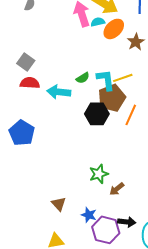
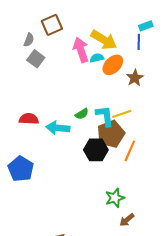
gray square: (26, 62) -> (36, 59), moved
green star: (99, 174) -> (115, 198), moved
brown arrow: (117, 189) -> (127, 220), moved

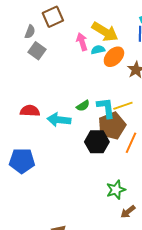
pink arrow: (81, 50) -> (82, 42), size x0.7
blue pentagon: (21, 169) -> (22, 161), turned -30

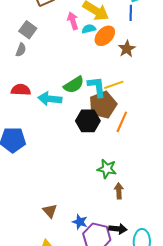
gray semicircle: (30, 32) -> (21, 50), moved
green semicircle: (83, 106) -> (74, 85), size x1.5
green star: (116, 190) -> (107, 169), turned 30
brown arrow: (128, 212) -> (119, 191), turned 126

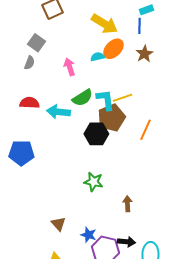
pink arrow: (73, 21) -> (69, 67), moved
cyan semicircle: (89, 29) -> (97, 57), moved
brown star: (127, 49) -> (144, 54), moved
orange line: (122, 122) -> (145, 130), moved
green star: (107, 169) -> (93, 182), moved

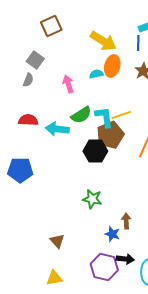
orange ellipse: (113, 49) -> (112, 66), turned -30
blue star: (88, 235) -> (112, 234), moved

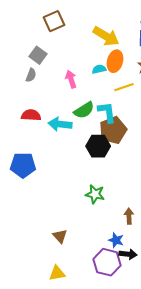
yellow line: (121, 115) -> (124, 87), moved
blue star: (112, 234) -> (116, 240), moved

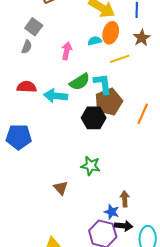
pink arrow: (71, 79) -> (67, 51), turned 30
brown arrow: (129, 216) -> (125, 199), moved
brown triangle: (60, 236) -> (61, 188), moved

